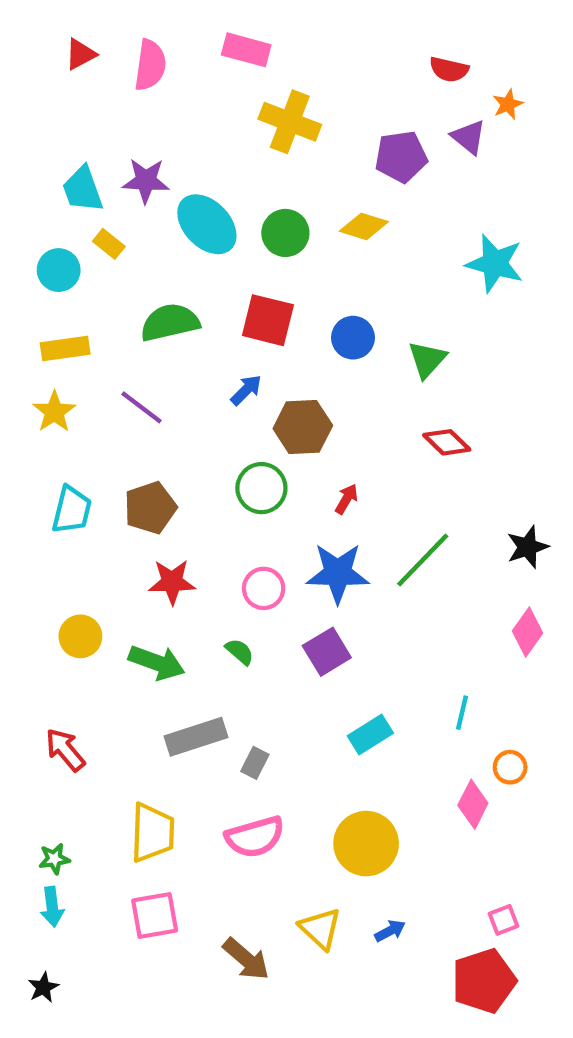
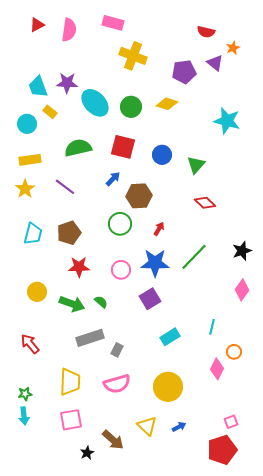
green semicircle: (240, 652) -> (101, 302), moved
black star: (43, 987) -> (87, 453), moved

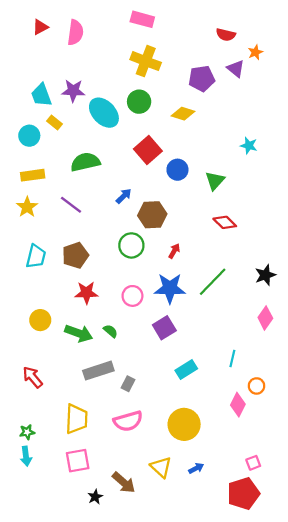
pink rectangle: (113, 23) -> (142, 19), moved
green circle: (131, 107) -> (139, 102), moved
cyan star: (227, 121) -> (249, 146), moved, size x0.6
red square: (123, 147) -> (148, 150), moved, turned 35

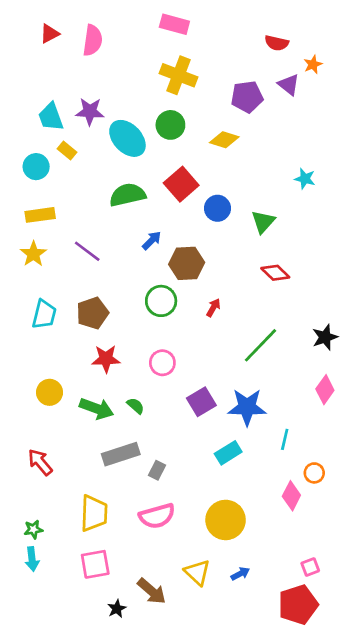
green semicircle: (85, 162) -> (127, 195), moved
blue star: (170, 288) -> (247, 407), moved

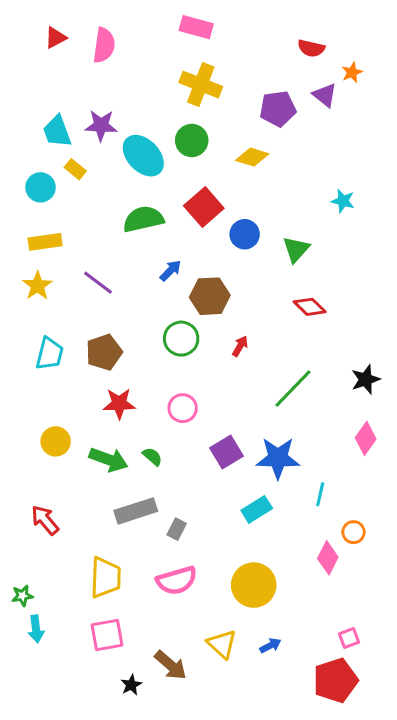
green star: (33, 529) -> (22, 596), moved

